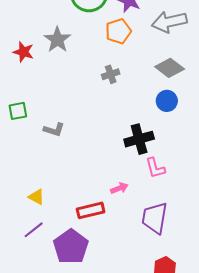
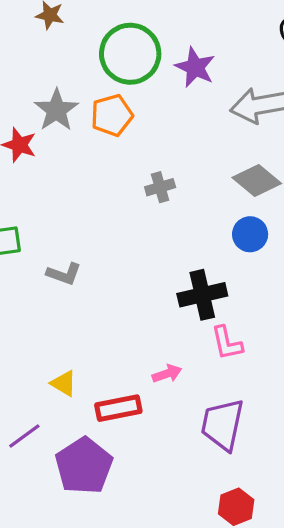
orange pentagon: (118, 31) -> (112, 115), moved
gray star: (57, 40) -> (56, 110), moved
yellow triangle: (36, 197) -> (64, 383), moved

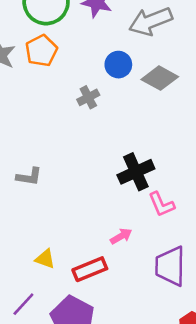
blue circle: (250, 234) -> (118, 65), moved

